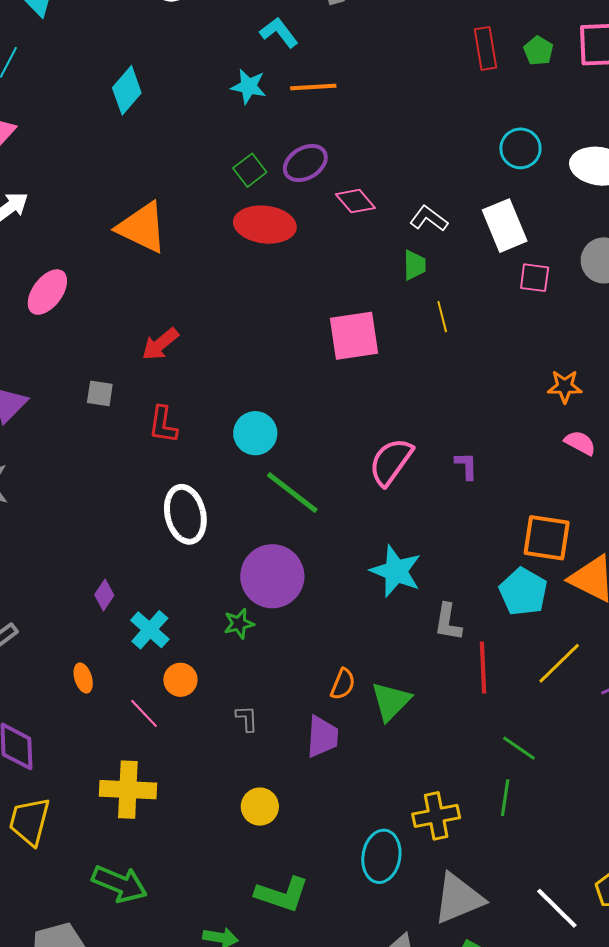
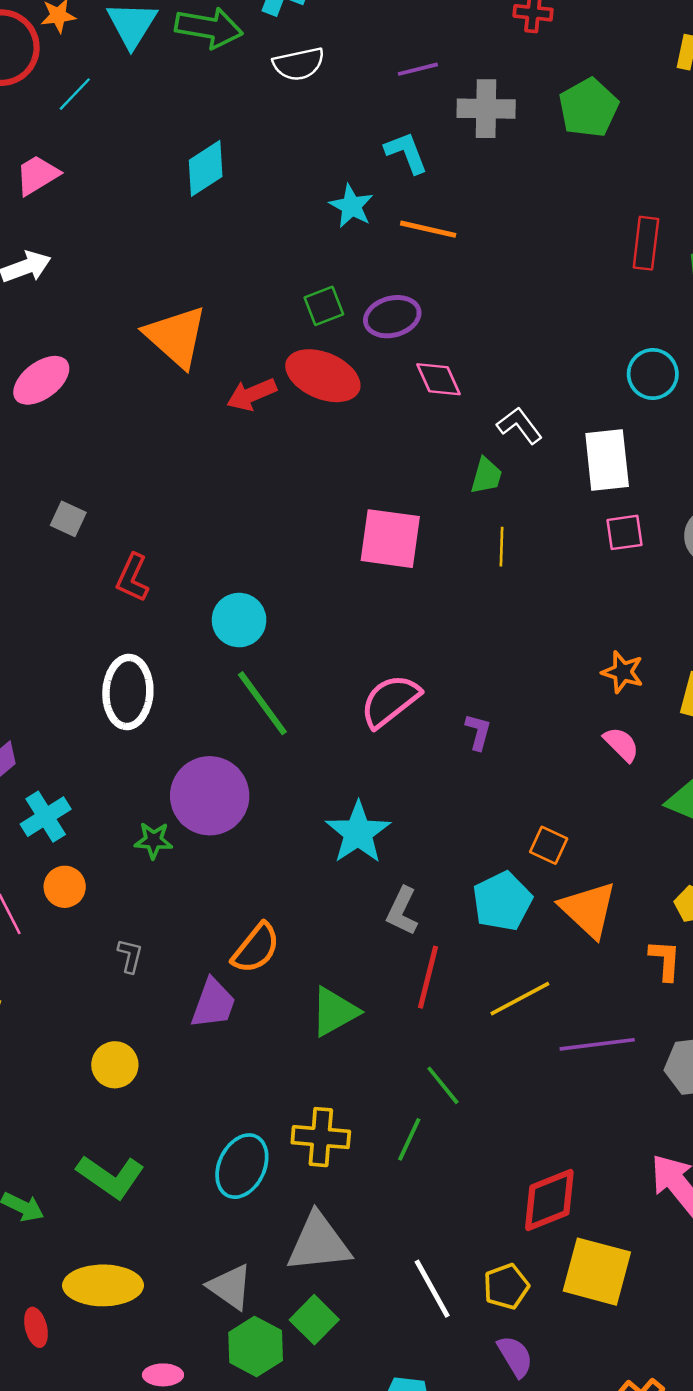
pink square: (535, 278) -> (625, 532), turned -32
red arrow: (160, 344) -> (252, 395), moved
orange square: (547, 538) -> (549, 845), size x0.6
orange semicircle: (343, 684) -> (256, 948), size x1.4
green triangle: (391, 701) -> (335, 1012), moved

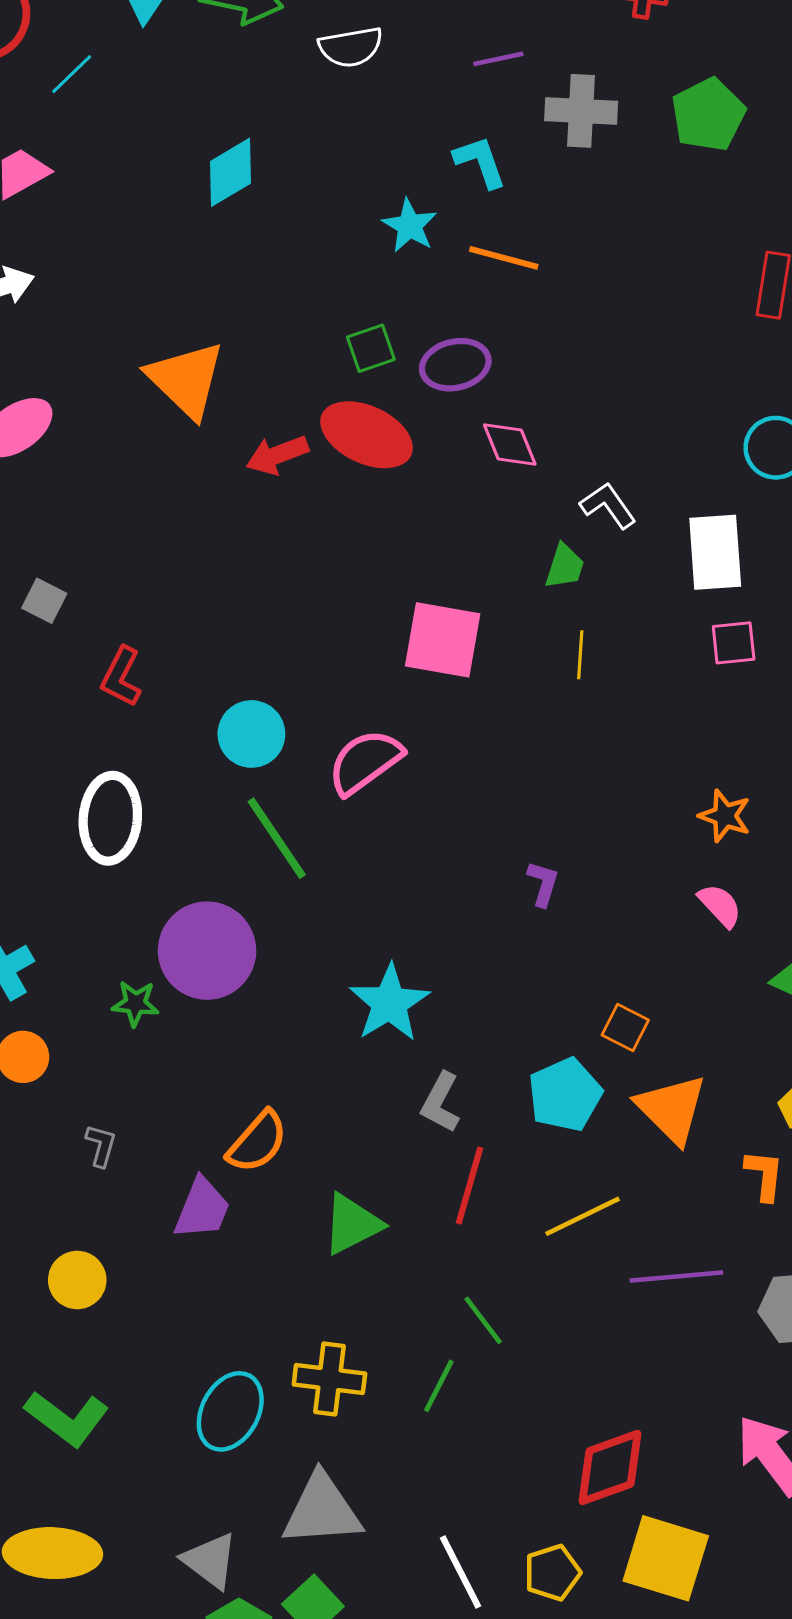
pink semicircle: (390, 701) -> (365, 762), moved

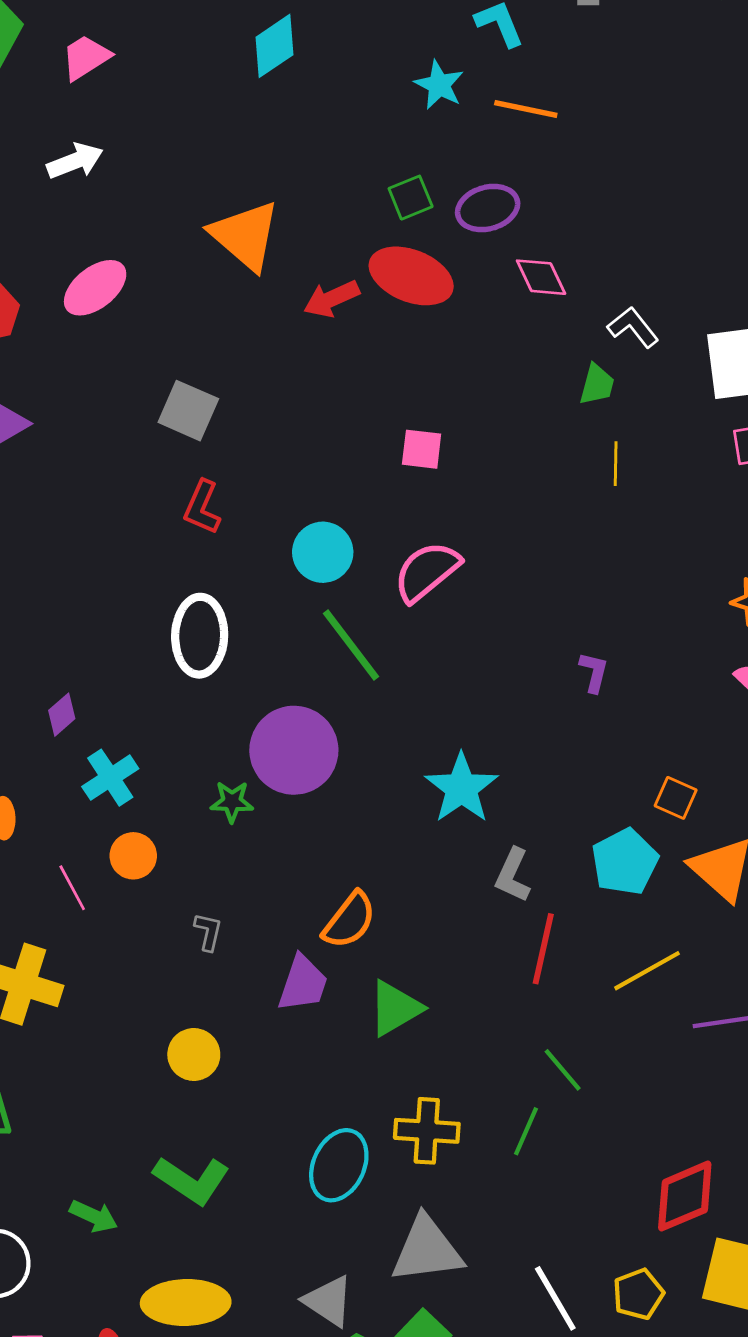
gray square: (44, 601) -> (188, 411), moved, size x1.5
pink square: (443, 640) -> (422, 449), moved, size x0.6
green triangle: (352, 1224) -> (395, 1008), moved

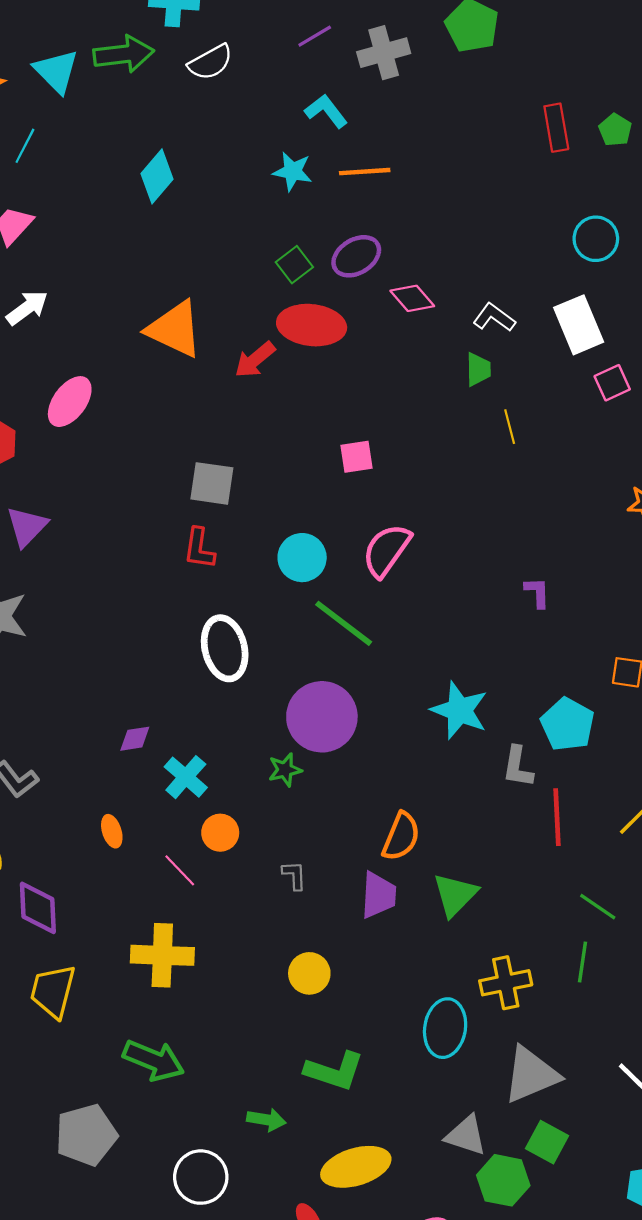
gray square: (188, 411) -> (212, 483), moved
purple diamond: (62, 715) -> (135, 739), turned 48
cyan pentagon: (625, 862) -> (568, 724), moved

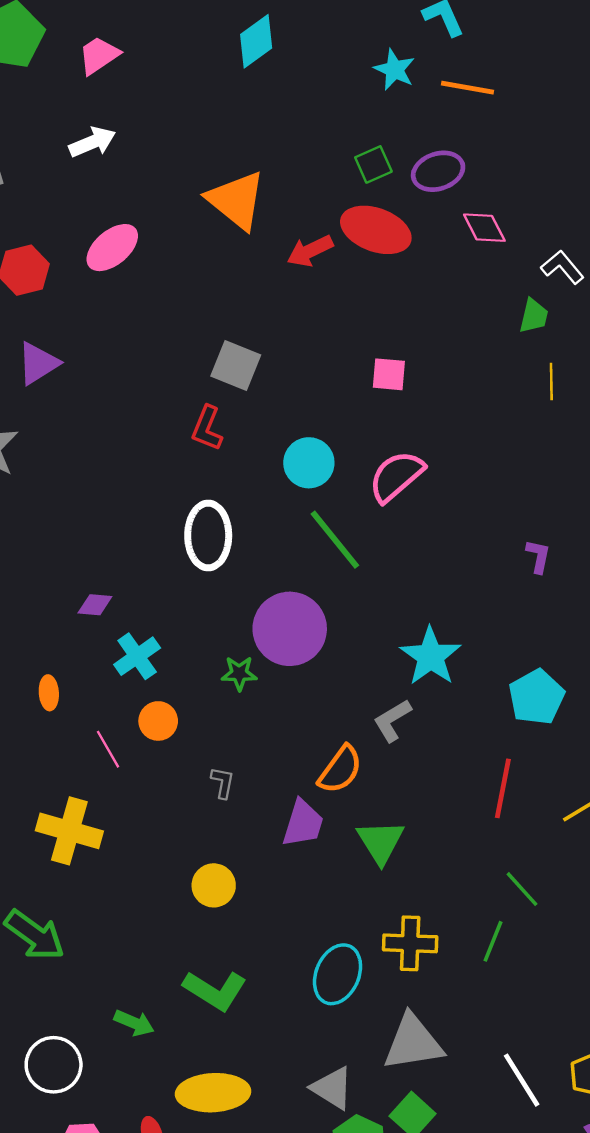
gray L-shape: (518, 767) -> (392, 721), moved, turned 36
green triangle: (455, 895) -> (381, 842), turned -30

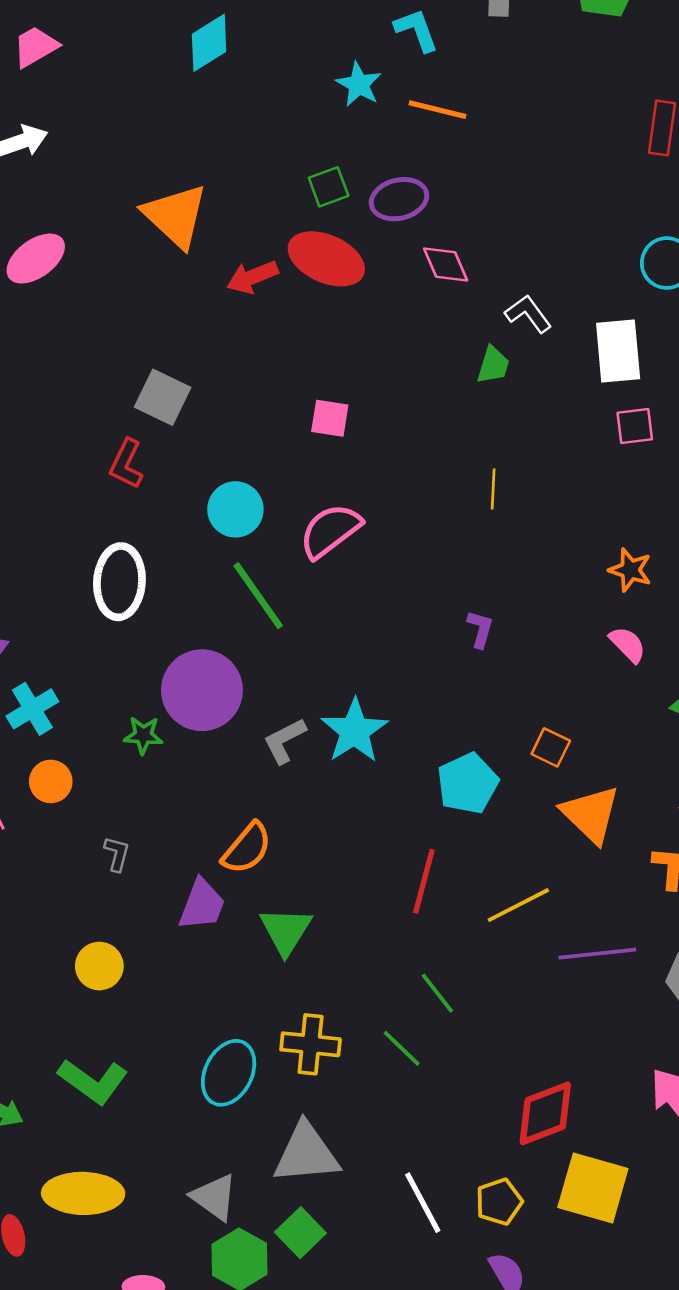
yellow line: (551, 381) -> (493, 489), moved
gray L-shape: (392, 721) -> (284, 741), moved
green line: (493, 941) -> (402, 1048), turned -72

